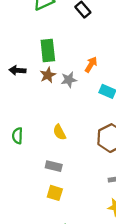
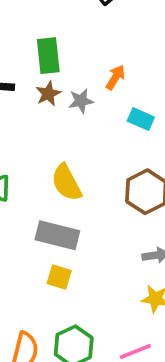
yellow semicircle: (59, 132) -> (66, 183), size x1.5
gray rectangle: (54, 166) -> (57, 235), size x1.6

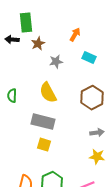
green rectangle: (48, 56) -> (26, 23), moved
gray star: (81, 101) -> (56, 62), moved

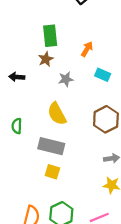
green rectangle: (26, 23) -> (50, 36), moved
black arrow: (12, 40) -> (17, 77), moved
green semicircle: (12, 96) -> (17, 126), moved

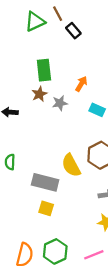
gray star: (66, 79) -> (60, 103), moved
yellow semicircle: (57, 114) -> (71, 165), moved

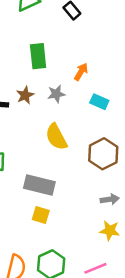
brown star: (39, 94) -> (25, 95), moved
yellow semicircle: (71, 165) -> (56, 137), moved

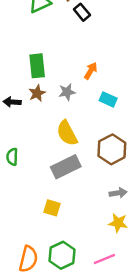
green rectangle: (38, 56) -> (37, 66), moved
gray rectangle: (39, 185) -> (66, 167), moved, turned -40

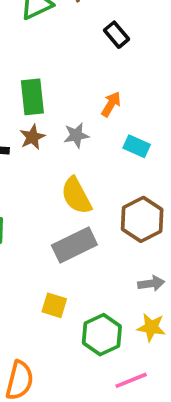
black rectangle: (82, 12) -> (117, 35), moved
green hexagon: (62, 255) -> (102, 335), moved

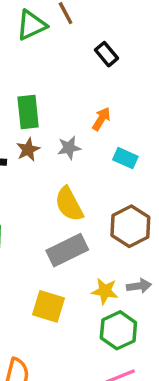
yellow square: (54, 305) -> (49, 306), size x1.4
yellow star: (151, 327) -> (105, 291), moved
green hexagon: (102, 335) -> (118, 330), moved

